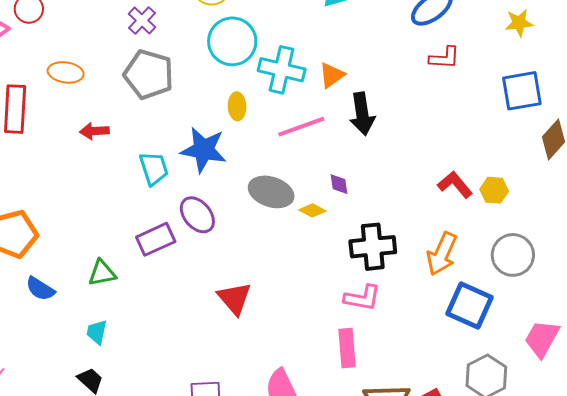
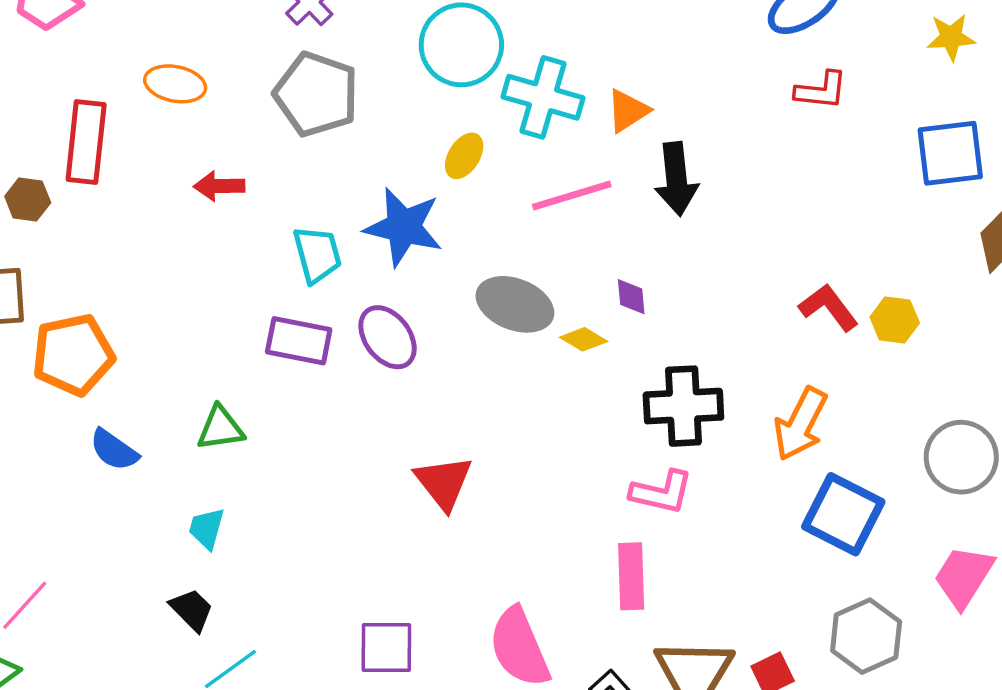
yellow ellipse: (237, 106) -> (464, 156), turned 32
purple rectangle: (156, 239) -> (299, 341), moved, turned 33
gray circle: (513, 255) -> (961, 457), moved

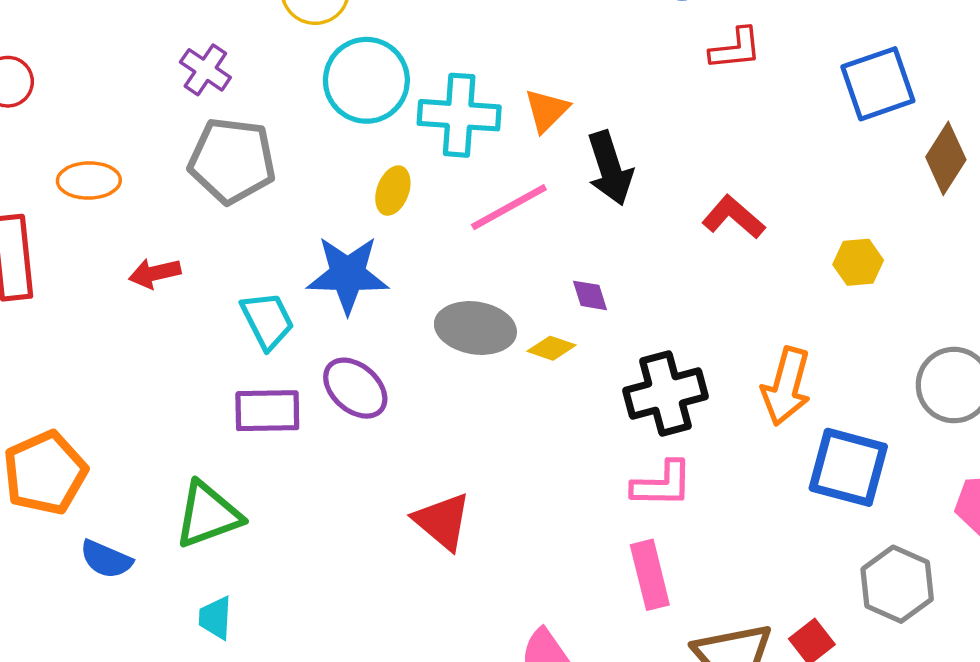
red L-shape: (829, 307) -> (733, 217), moved
green triangle: (220, 428) -> (208, 515), size x1.4

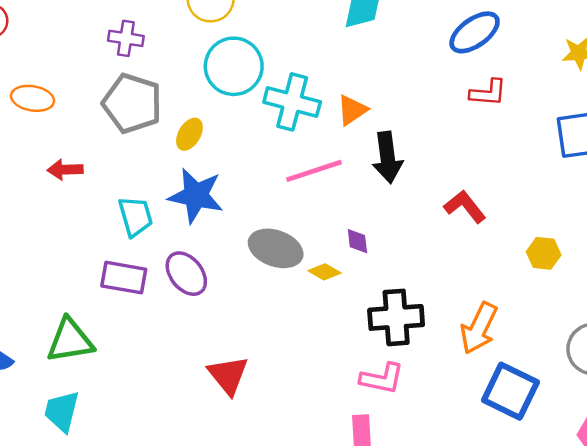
purple cross: (205, 70) -> (126, 38), turned -36
yellow ellipse: (393, 191) -> (189, 134), moved
cyan trapezoid: (215, 618) -> (62, 411), size x1.4

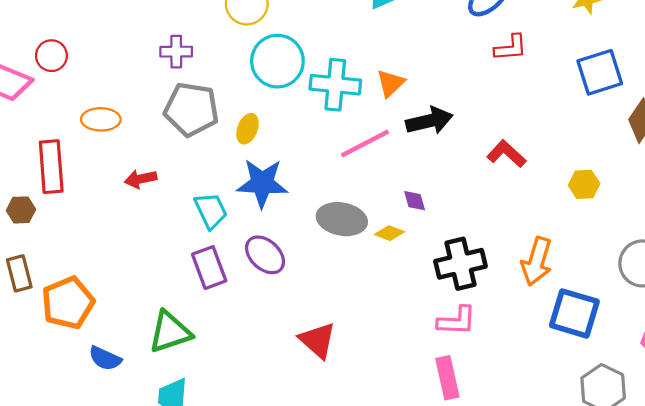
black arrow: (387, 157) -> (429, 121), turned -87
purple rectangle: (124, 278) -> (209, 268), turned 69

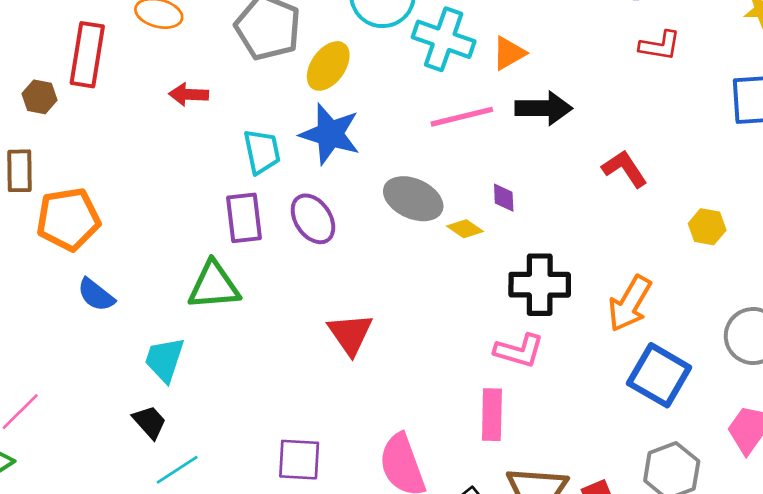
yellow ellipse: (248, 129) -> (328, 66), size x1.4
green triangle: (170, 332) -> (214, 286), moved

